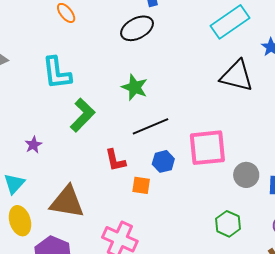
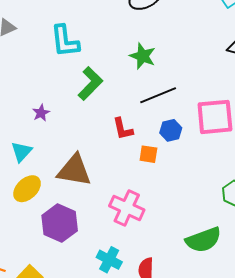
yellow ellipse: (20, 221) -> (27, 189), turned 64

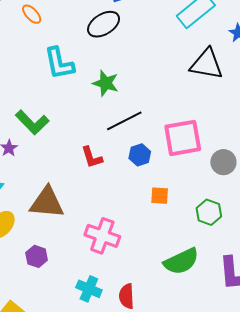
cyan L-shape: (65, 41) -> (59, 63), moved
green L-shape: (90, 83) -> (32, 122), moved, turned 96
orange square: (148, 154) -> (160, 196), moved
purple hexagon: (60, 223) -> (37, 256), size x0.6

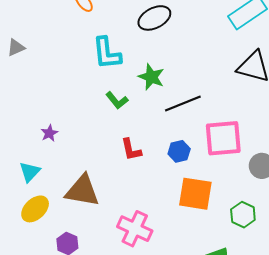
black line: (124, 121) -> (183, 103), moved
green L-shape: (32, 122) -> (117, 100), moved, size x0.7
orange square: (160, 196) -> (195, 194), size x1.8

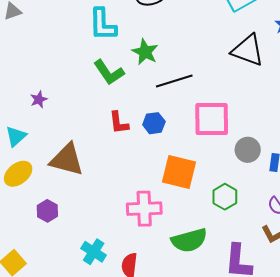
green L-shape: (117, 100) -> (109, 72), size x1.4
blue hexagon: (179, 151) -> (154, 123), moved
pink cross: (135, 229) -> (144, 209), moved, turned -32

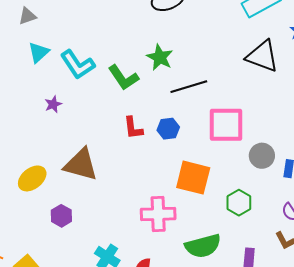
cyan L-shape: (103, 24) -> (78, 65), moved, turned -33
cyan triangle: (16, 136) -> (39, 52), moved

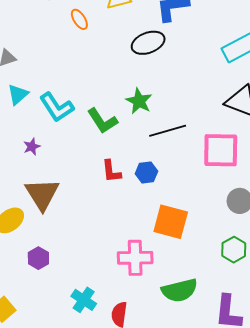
pink square: (226, 125) -> (221, 150), moved
brown triangle: (81, 165) -> (42, 194), moved, turned 42
green hexagon: (239, 203) -> (234, 250), moved

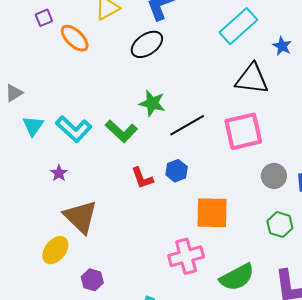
orange ellipse: (79, 19) -> (75, 38), size x1.4

